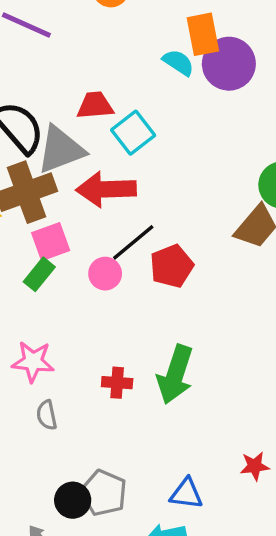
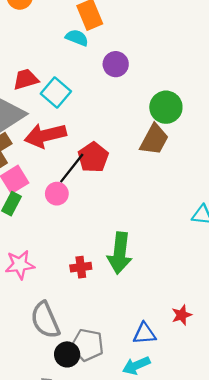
purple circle: (229, 64) -> (116, 64), moved, size x0.7
red pentagon: (172, 266) -> (93, 157), moved
gray semicircle: (47, 415) -> (45, 320), moved, size x1.8
red star: (255, 466) -> (182, 315), moved

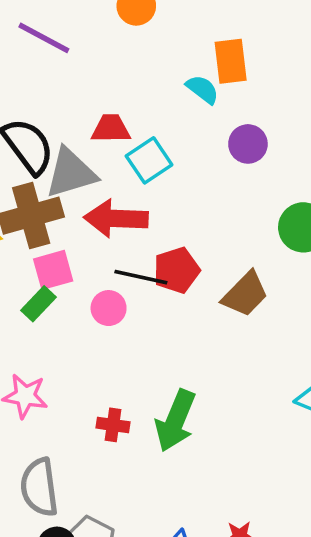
brown trapezoid: (154, 139) -> (245, 294), moved
black line: (72, 168) -> (141, 277), turned 48

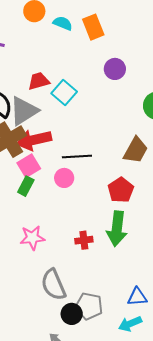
cyan semicircle: (202, 89) -> (63, 23), moved
red arrow: (116, 219) -> (34, 140), moved
red pentagon: (176, 270) -> (121, 190), moved

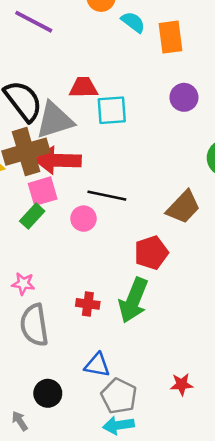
cyan square: (64, 92) -> (112, 110), turned 30
pink star: (32, 238) -> (23, 284), size x0.7
gray semicircle: (53, 285) -> (34, 325), moved
blue triangle: (137, 297) -> (97, 365), moved
gray pentagon: (89, 306) -> (119, 396), moved

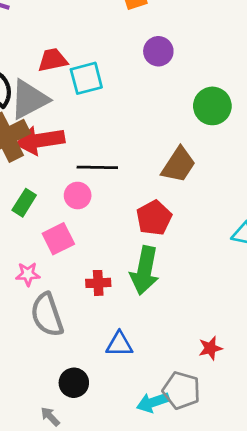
pink square: (43, 191) -> (58, 239), moved
gray pentagon: (119, 396) -> (181, 390), moved

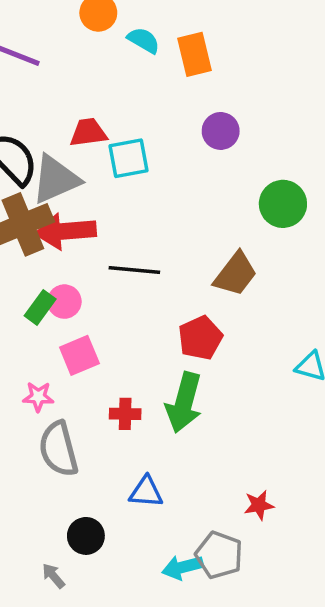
pink circle: (78, 196) -> (64, 302), moved

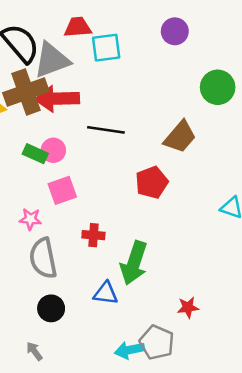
green rectangle: (40, 307) -> (35, 154), turned 75
green arrow: (184, 403) -> (134, 263), moved
black circle: (86, 536) -> (51, 308), moved

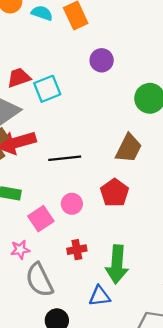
pink circle: (53, 150) -> (72, 204), moved

